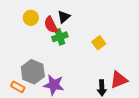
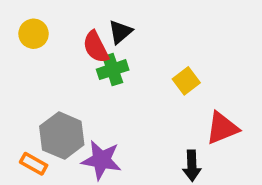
yellow circle: (31, 18) -> (34, 34), moved
red triangle: (119, 80) -> (222, 128), moved

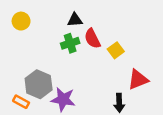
black triangle: (120, 32) -> (75, 20), turned 35
red semicircle: (96, 47) -> (92, 39), moved

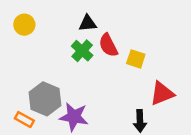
green cross: (70, 43) -> (82, 51), turned -30
yellow square: (116, 50) -> (136, 59), turned -35

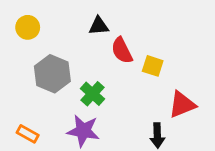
green cross: (82, 51) -> (93, 94), moved
gray hexagon: (45, 99) -> (52, 74), moved

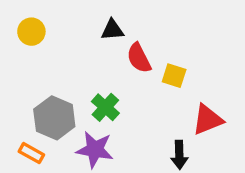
gray hexagon: (52, 74) -> (54, 118), moved

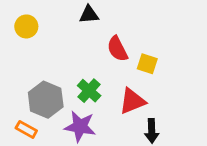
black triangle: (112, 30) -> (89, 15), moved
red triangle: (208, 120) -> (132, 101), moved

